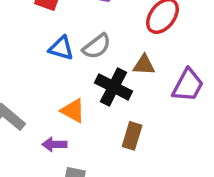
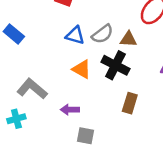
brown triangle: (144, 65) -> (128, 39), moved
orange triangle: (73, 111) -> (82, 69), moved

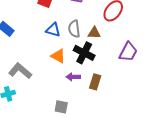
gray semicircle: (102, 34) -> (74, 29), turned 120
purple arrow: (70, 110) -> (73, 77), moved

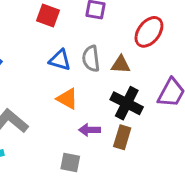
black cross: (84, 53) -> (127, 103), moved
gray square: (61, 107) -> (70, 163), moved

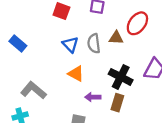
blue triangle: (60, 60) -> (70, 45), turned 30
brown triangle: (121, 65) -> (116, 38), moved

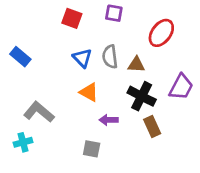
brown triangle: (116, 38) -> (136, 65), moved
brown rectangle: (117, 103) -> (152, 126), moved, turned -42

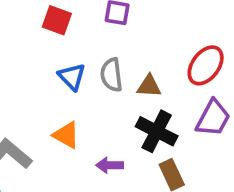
red ellipse: (161, 33) -> (206, 65), moved
orange triangle: (89, 92) -> (66, 135), moved

